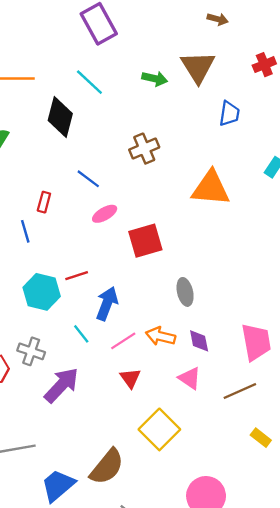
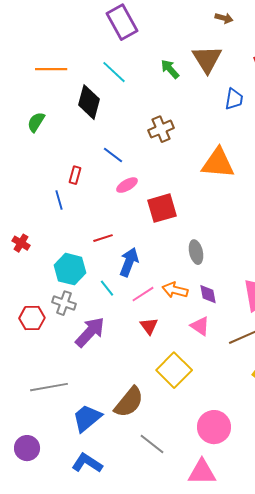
green arrow: (155, 79) -> (170, 69), turned -145
cyan hexagon: (42, 292) -> (70, 269), moved

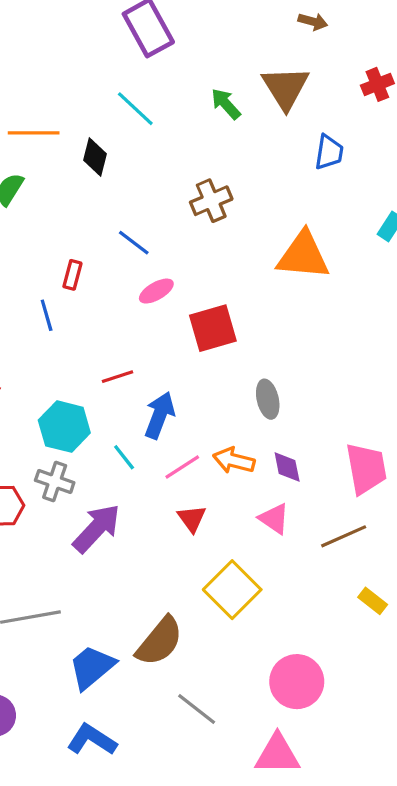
orange line: (51, 69) -> (34, 133), moved
black diamond: (89, 102) -> (95, 157), size x0.7

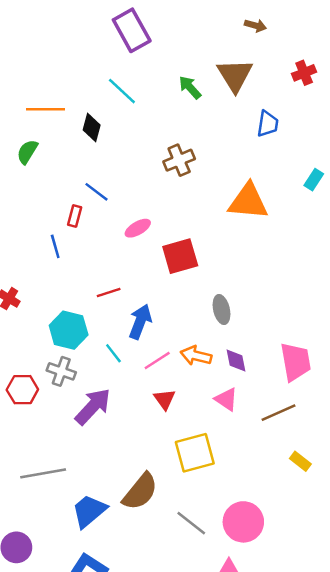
blue line: (134, 243) -> (96, 192), moved
yellow square: (232, 590) -> (195, 453), turned 30
gray line: (197, 709) -> (191, 523), moved

